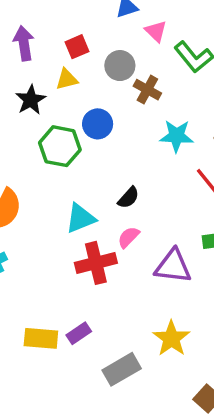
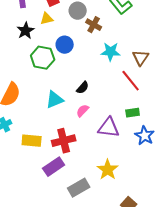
red cross: (96, 263) -> (64, 141), moved
purple rectangle: (79, 333) -> (54, 167), size x1.5
yellow rectangle: (41, 338) -> (32, 141), moved

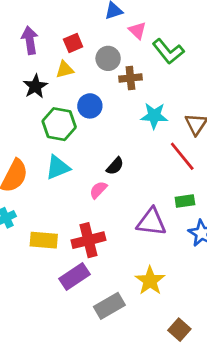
brown cross: (94, 25) -> (130, 78), turned -35
cyan triangle: (55, 100) -> (58, 167), moved
pink semicircle: (83, 111) -> (98, 190), moved

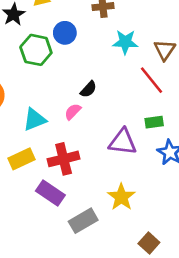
cyan triangle: (58, 167) -> (35, 120), moved
yellow rectangle: (44, 240) -> (22, 159), turned -30
purple rectangle: (75, 277) -> (50, 193), turned 68

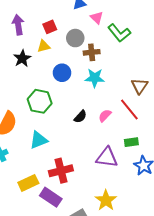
cyan star: (125, 42) -> (95, 78), moved
green hexagon: (36, 50) -> (40, 101), moved
pink semicircle: (73, 112) -> (105, 116), moved
yellow rectangle: (22, 159) -> (28, 183), moved

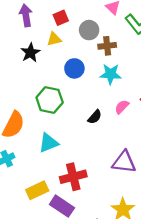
pink semicircle: (105, 116) -> (122, 107), moved

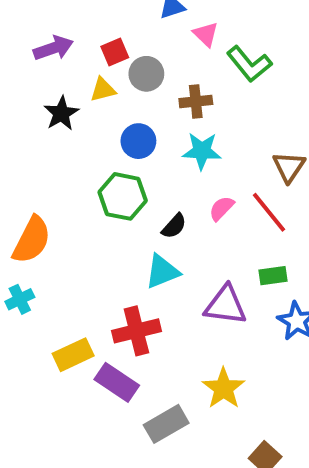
purple arrow: (26, 15) -> (53, 48), turned 80
gray circle: (89, 30) -> (146, 74), moved
green hexagon: (50, 100) -> (123, 196), moved
cyan triangle: (48, 143) -> (162, 272), moved

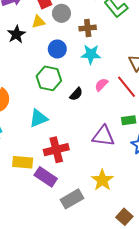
cyan triangle: (162, 272) -> (38, 118), moved
yellow rectangle: (73, 355) -> (23, 162), turned 30

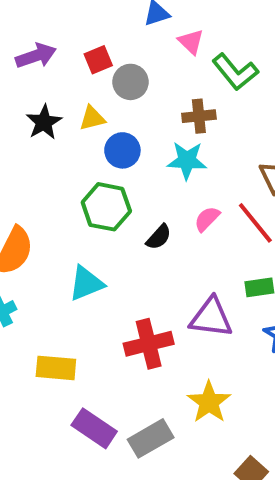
yellow triangle: (38, 22) -> (92, 118), moved
brown cross: (88, 28) -> (199, 116), moved
red cross: (56, 150) -> (149, 344), moved
purple rectangle: (46, 177) -> (94, 428), moved

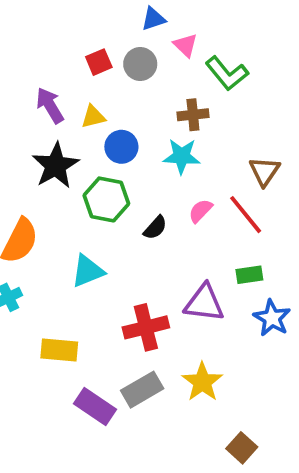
purple arrow: (36, 56) -> (50, 105), moved, turned -102
gray circle: (130, 82) -> (140, 64), moved
black star: (44, 122) -> (56, 166), moved, size x1.4
gray rectangle: (151, 438) -> (142, 390), moved

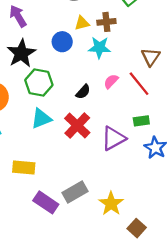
yellow triangle: (93, 117) -> (82, 23), moved
green hexagon: (106, 199) -> (39, 82), moved
purple triangle: (204, 303) -> (113, 138), turned -36
red cross: (146, 327) -> (77, 126), moved, turned -32
yellow star: (202, 382) -> (111, 204), moved

